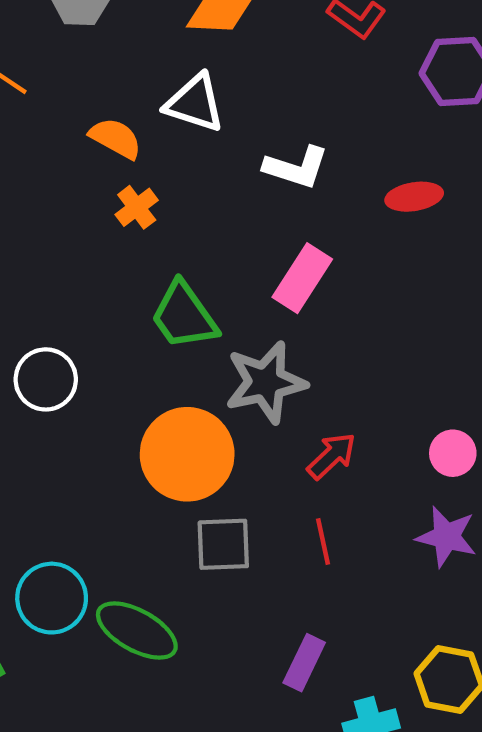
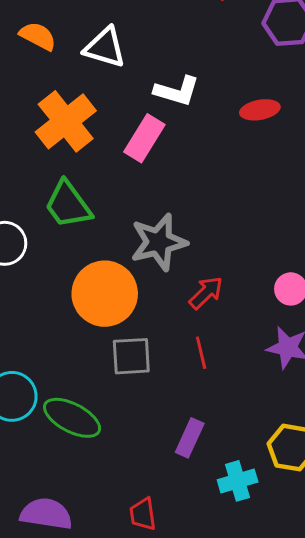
orange semicircle: (116, 138) -> (38, 36), moved
orange cross: (137, 207) -> (66, 121), size x2.0
pink rectangle: (302, 278) -> (144, 138), moved
green trapezoid: (184, 316) -> (68, 205), moved

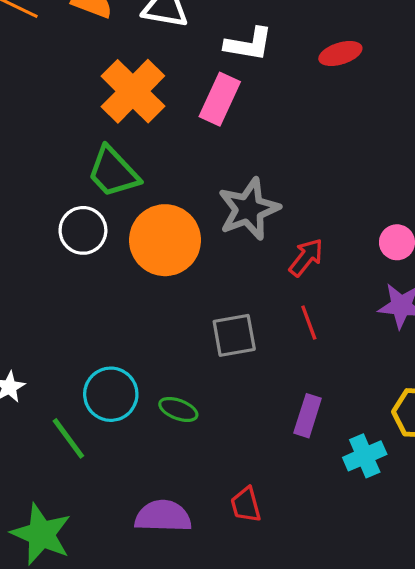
green trapezoid: (68, 205) -> (113, 172), moved
orange circle: (105, 294) -> (165, 240), moved
green ellipse: (72, 418) -> (178, 409), size x0.6
red trapezoid: (143, 514) -> (246, 505), moved

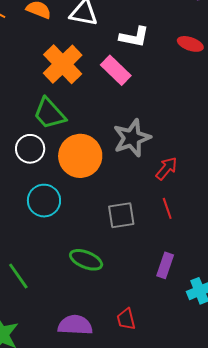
red ellipse: (340, 53) -> (190, 44), turned 35
pink rectangle: (220, 99) -> (116, 70), turned -72
cyan circle: (111, 394) -> (44, 201), moved
green ellipse: (178, 409) -> (86, 260), size x1.4

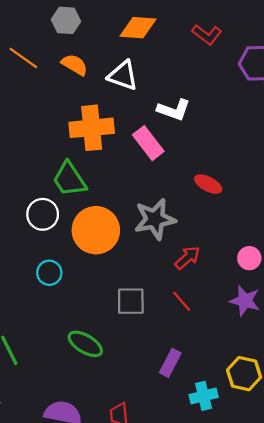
red ellipse: (190, 44) -> (208, 184), moved
orange cross: (63, 64) -> (92, 128), turned 30
cyan circle: (44, 201) -> (49, 273), size x0.7
red line: (167, 208) -> (182, 301), turned -30

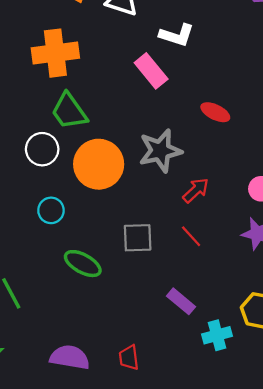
orange cross: (92, 128) -> (55, 53), moved
green ellipse: (85, 344) -> (83, 264), moved
purple rectangle: (170, 363) -> (181, 301), turned -76

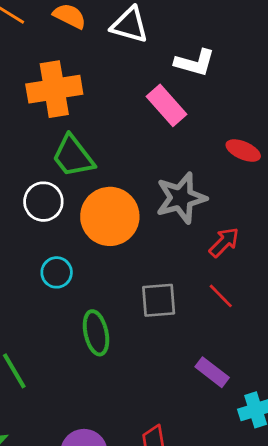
green ellipse: (83, 264) -> (96, 333), turned 51

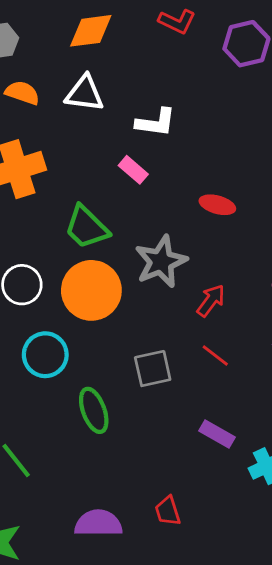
pink rectangle: (166, 105) -> (133, 170), size x0.7
green trapezoid: (73, 156) -> (87, 227), moved
cyan circle: (57, 272) -> (45, 355), size x1.4

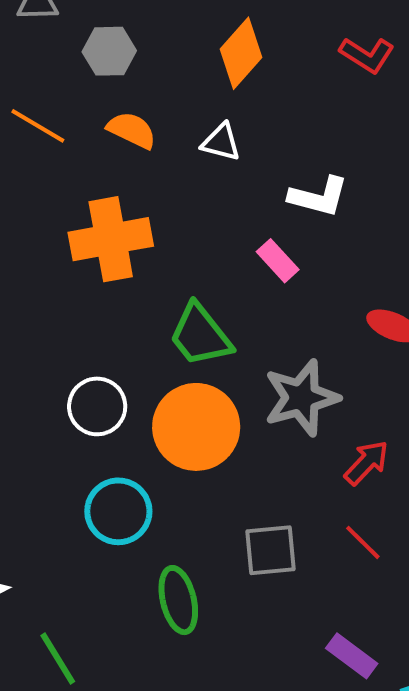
orange diamond: (91, 31) -> (241, 53), turned -48
white triangle: (85, 93) -> (221, 142), size x0.7

